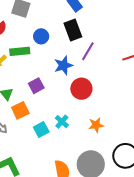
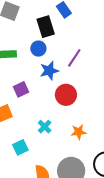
black rectangle: (73, 30) -> (46, 27), moved
blue circle: (41, 36) -> (38, 49), moved
cyan square: (41, 129) -> (20, 147), moved

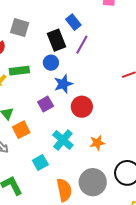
purple line: (74, 58) -> (82, 45), moved
purple square: (21, 89) -> (46, 104), moved
cyan cross: (45, 127) -> (63, 140), size x1.5

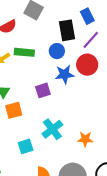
red circle: (82, 107) -> (87, 65), moved

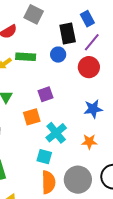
blue star: (65, 74) -> (93, 109), moved
orange square: (14, 110) -> (32, 117), moved
cyan square: (26, 146) -> (44, 157), moved, turned 35

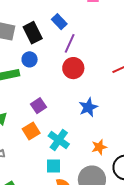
black rectangle: (68, 33) -> (33, 33), moved
blue circle: (58, 55) -> (30, 59), moved
orange star: (89, 142) -> (99, 147), moved

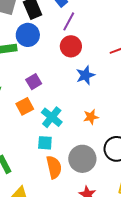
blue circle: (30, 59) -> (28, 35), size x1.5
blue star: (88, 107) -> (85, 75), moved
orange star: (99, 147) -> (91, 117), moved

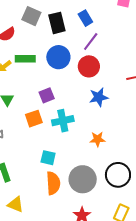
blue circle: (28, 35) -> (58, 57), moved
cyan cross: (52, 117) -> (63, 121), moved, turned 30

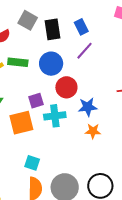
red circle: (89, 66) -> (66, 87), moved
orange square: (34, 119) -> (21, 123), size x1.4
cyan cross: (63, 121) -> (55, 116), moved
orange star: (98, 139) -> (93, 131), moved

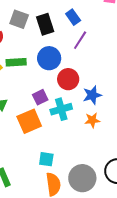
orange star: (93, 131) -> (92, 120), moved

